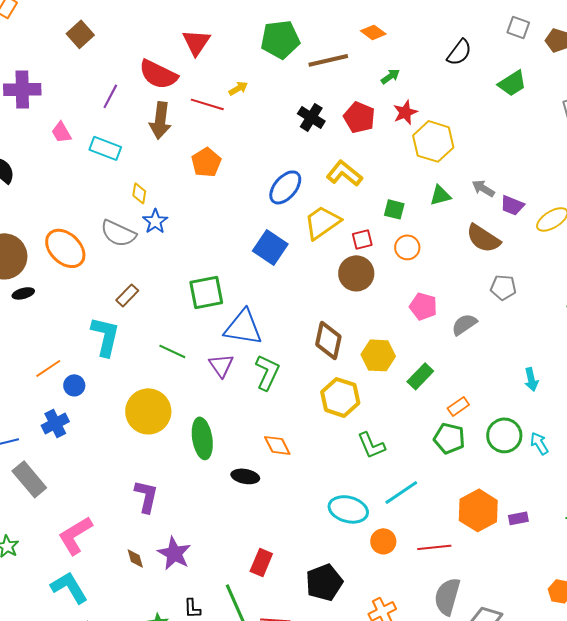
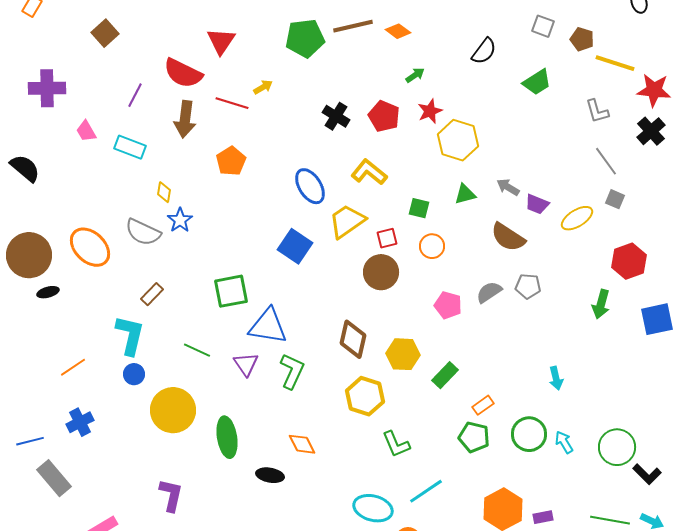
brown line: (328, 60) -> (353, 26), moved
blue ellipse: (285, 187) -> (310, 186), turned -72
gray semicircle: (464, 324) -> (489, 292), moved
blue circle: (74, 385) -> (134, 374), moved

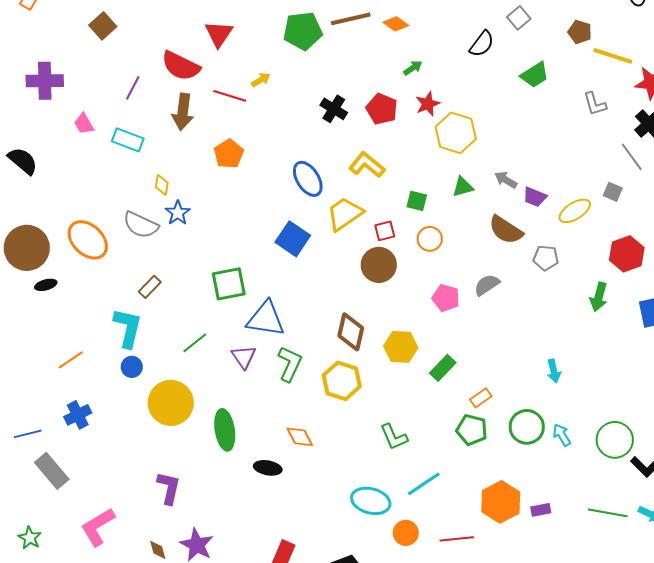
gray square: (543, 26) -> (519, 18), moved, turned 30
gray line: (606, 161) -> (632, 157), moved
gray pentagon: (528, 286) -> (546, 258), moved
green line: (197, 350) -> (195, 343), turned -64
yellow hexagon: (365, 396) -> (342, 381), moved

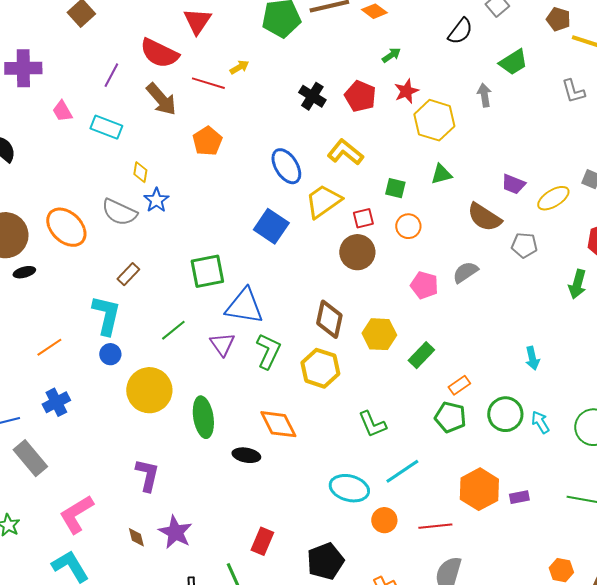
brown arrow: (183, 112) -> (161, 99), turned -48
gray arrow: (506, 180) -> (484, 95), moved, turned 50
orange diamond: (300, 437) -> (278, 424), size x1.4

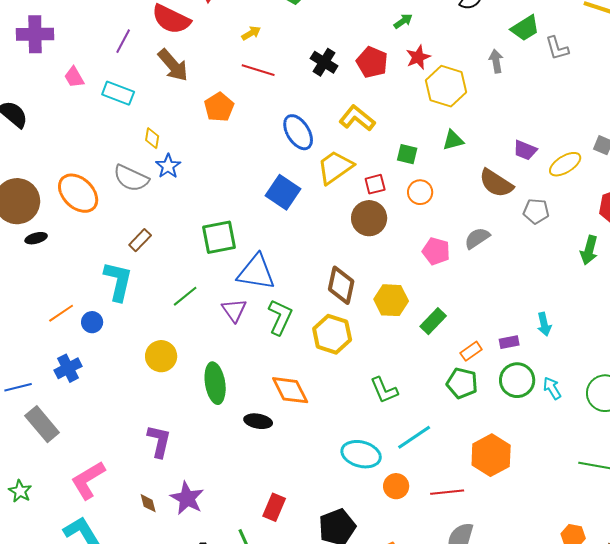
red line: (208, 83) -> (258, 70), moved
gray L-shape: (573, 91) -> (557, 48), moved
blue circle: (110, 354) -> (92, 322), moved
yellow circle: (149, 390) -> (161, 356), size x0.7
purple rectangle: (519, 497) -> (509, 342), moved

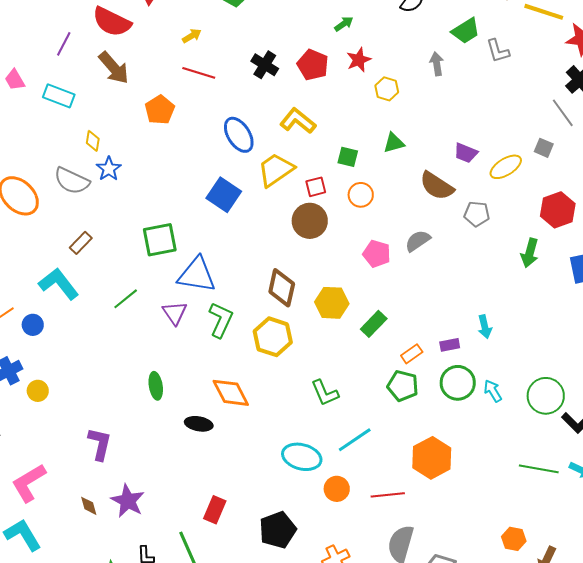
yellow hexagon: (446, 86) -> (387, 89), size x0.6
cyan L-shape: (118, 281) -> (59, 284), turned -51
yellow circle: (161, 356) -> (38, 391), moved, size x0.7
green ellipse: (215, 383) -> (156, 386), size x0.7

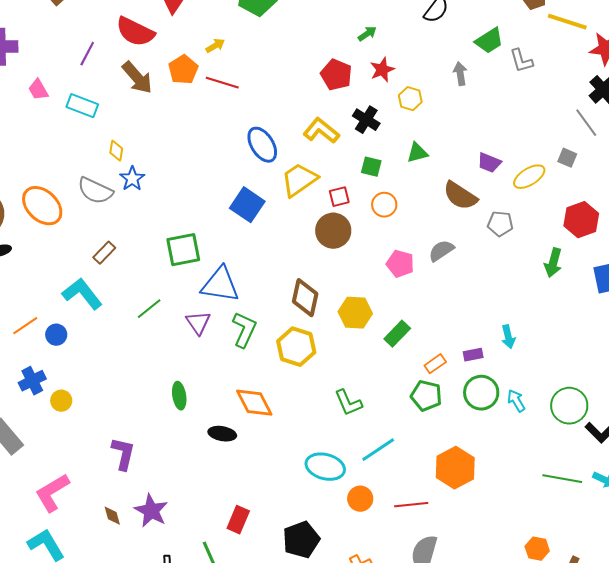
black cross: (265, 65) -> (366, 120), moved
orange pentagon: (160, 110) -> (183, 70), moved

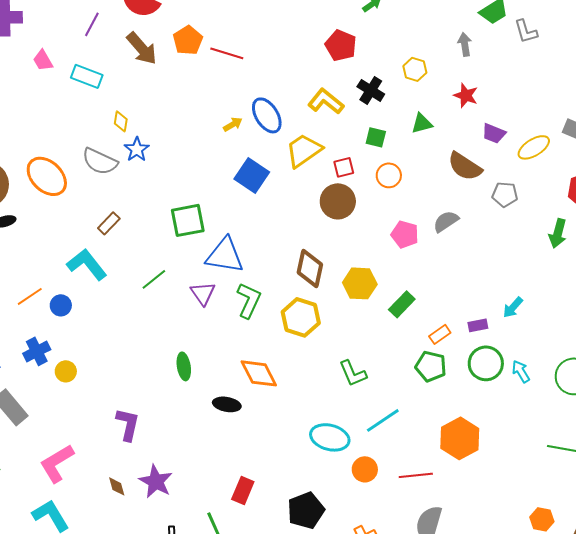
yellow arrow: (215, 46) -> (233, 124), moved
red star: (382, 70) -> (466, 95), moved, turned -30
cyan arrow: (508, 337) -> (513, 307), turned 55

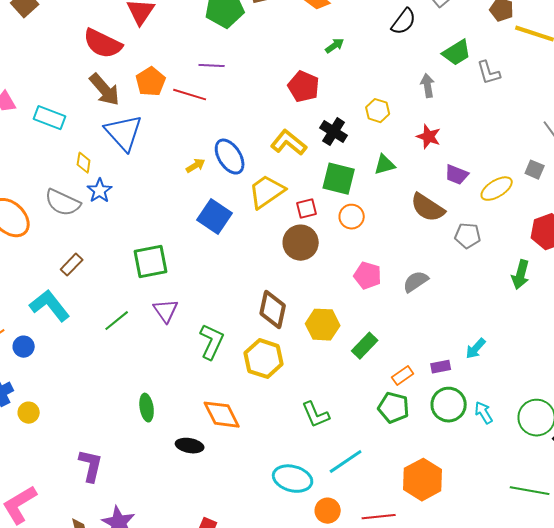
purple line: (92, 24) -> (212, 66), moved, turned 65
green square: (376, 137) -> (339, 179), size x1.6
gray semicircle: (446, 221) -> (416, 282), moved
blue triangle: (225, 255) -> (124, 133), moved, turned 39
purple triangle: (203, 293) -> (166, 311), moved

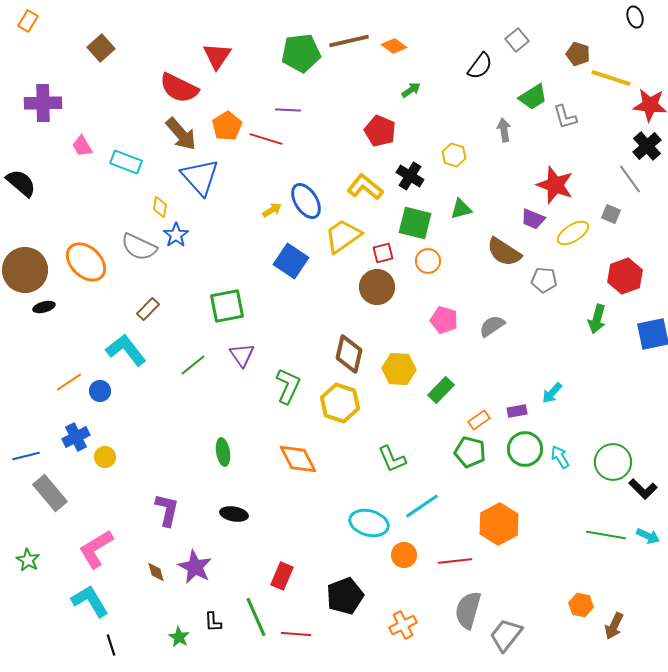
red star: (429, 137) -> (555, 185), moved, size x1.5
black ellipse: (190, 446) -> (234, 514), moved

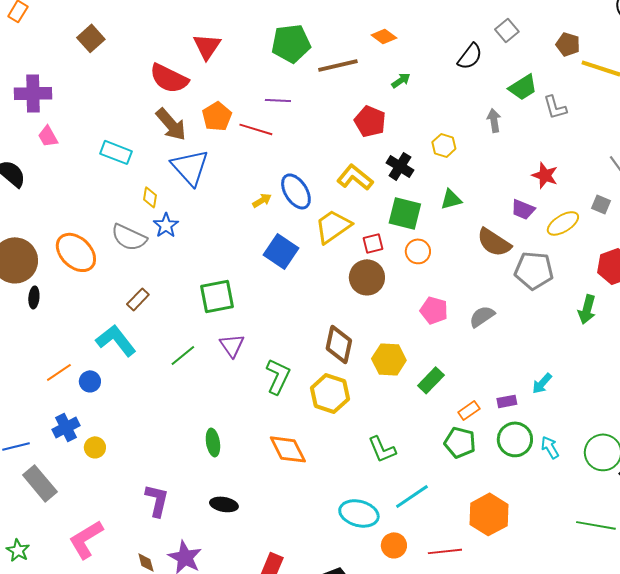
brown line: (349, 41) -> (338, 65), moved
pink trapezoid: (82, 146) -> (48, 136), moved
red star: (555, 185) -> (545, 175), size x0.7
gray pentagon: (544, 280) -> (534, 270), size x1.5
black ellipse: (44, 307) -> (34, 297), turned -70

